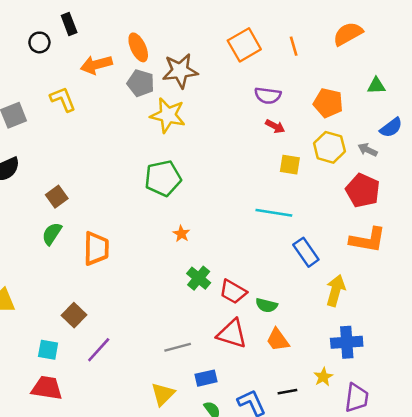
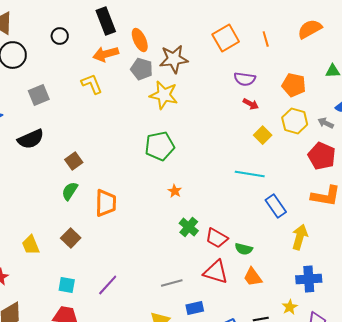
black rectangle: (69, 24) -> (106, 21), moved, size x1.5
yellow L-shape: (63, 99) -> (92, 84), moved
yellow square: (290, 165) -> (263, 135), turned 36
brown square: (74, 315) -> (71, 238), moved

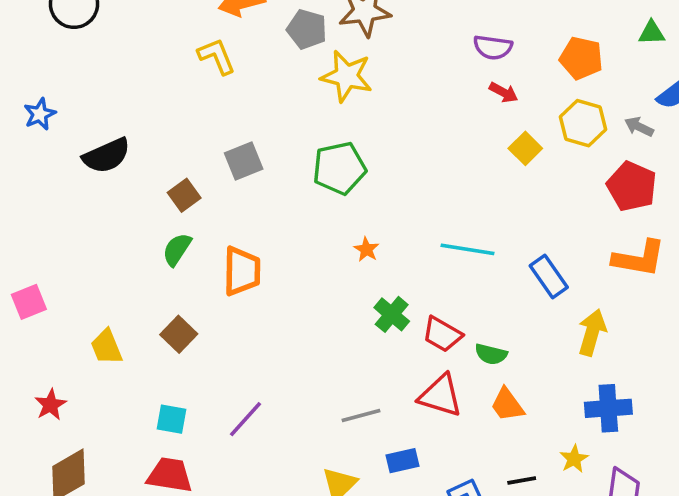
gray square: (39, 95) -> (244, 161), moved
cyan line: (250, 174) -> (468, 249), moved

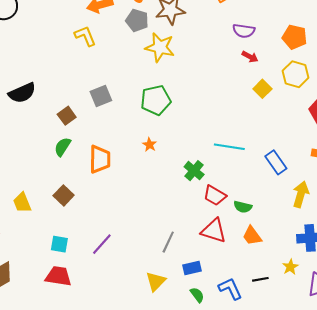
orange star: (366, 249) -> (150, 145), moved
green cross: (392, 314) -> (194, 171), moved
gray line: (361, 416) -> (168, 242), turned -50

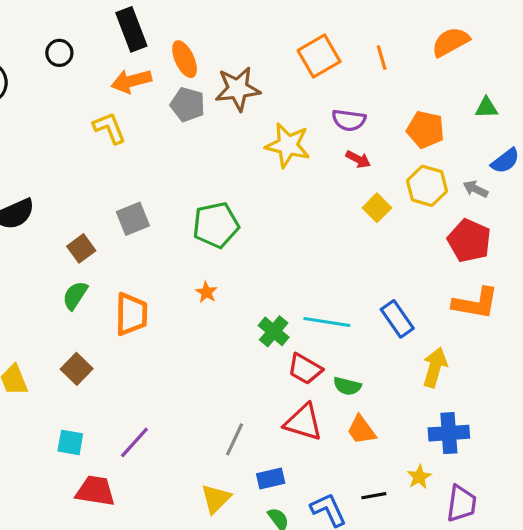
yellow star: (160, 47) -> (288, 145), moved
cyan line: (229, 147) -> (327, 322), moved
red trapezoid: (58, 276) -> (95, 491), moved

